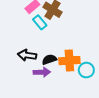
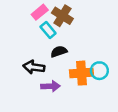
black semicircle: (49, 59) -> (59, 52), moved
cyan circle: (86, 70) -> (99, 71), moved

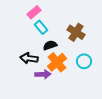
brown cross: (62, 16) -> (76, 32), moved
orange cross: (81, 73) -> (57, 62), moved, turned -36

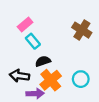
brown cross: (76, 32) -> (82, 30), moved

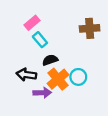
brown cross: (82, 30) -> (90, 28), turned -36
cyan circle: (81, 79) -> (78, 77), moved

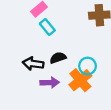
black semicircle: (50, 60) -> (58, 58), moved
orange cross: (58, 79) -> (80, 80), moved

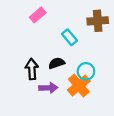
cyan rectangle: (47, 27) -> (69, 37), moved
black arrow: (33, 64) -> (32, 69), turned 78

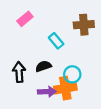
orange cross: (79, 85) -> (65, 88), turned 30
purple arrow: (48, 88) -> (47, 92), moved

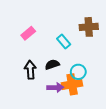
pink rectangle: (25, 19) -> (28, 33), moved

